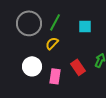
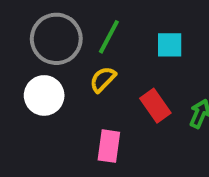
white circle: (32, 66) -> (44, 95), moved
red rectangle: (78, 67) -> (155, 106), moved

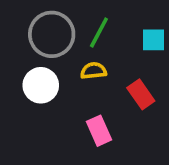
yellow semicircle: (103, 79) -> (94, 71), turned 40
pink rectangle: (109, 146) -> (99, 131), turned -32

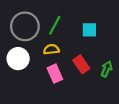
pink rectangle: (99, 131) -> (55, 74), moved

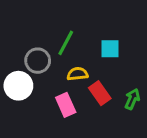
gray circle: (25, 26) -> (38, 61), moved, size x0.7
yellow semicircle: (51, 49) -> (78, 74), moved

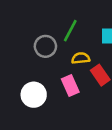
white circle: (18, 86) -> (34, 95), moved

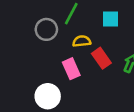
white circle: (34, 95) -> (48, 96), moved

